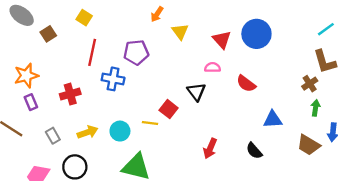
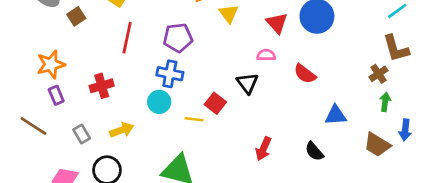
blue cross: (113, 79) -> (170, 74), moved
cyan circle: (120, 131) -> (159, 102), moved

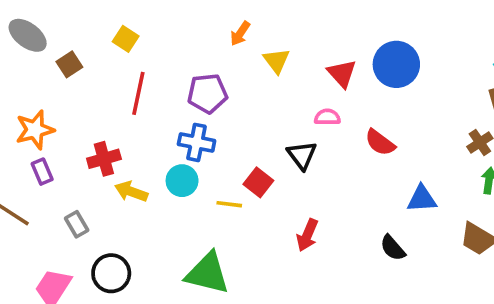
yellow arrow: (122, 130) -> (131, 192), moved, turned -140
red arrow: (263, 149) -> (307, 235), moved

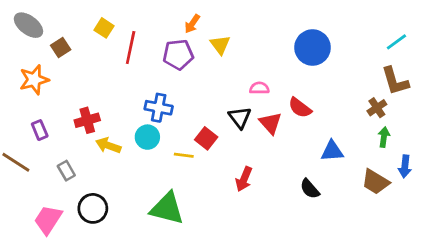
red triangle: (342, 73) -> (271, 123), moved
red line: (138, 93) -> (131, 48), moved
purple pentagon: (207, 93) -> (178, 55), moved
orange star: (35, 130) -> (34, 80), moved

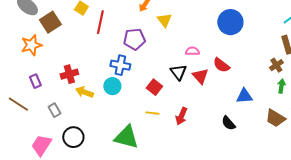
brown square: (61, 48) -> (50, 22), size x1.5
purple pentagon: (178, 55) -> (134, 39), moved
yellow line: (184, 155) -> (152, 113), moved

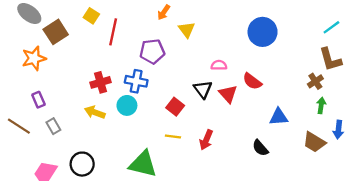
red cross: (69, 74) -> (101, 82), moved
gray rectangle: (54, 110) -> (53, 126), moved

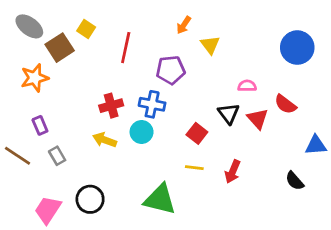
yellow square: (91, 16) -> (86, 29), moved

